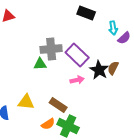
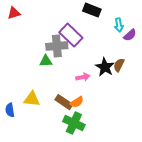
purple rectangle: (77, 55) -> (71, 35), moved
orange semicircle: (48, 124) -> (77, 102), moved

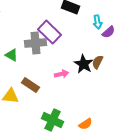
green triangle: (46, 61) -> (12, 55), moved, turned 32
brown rectangle: (64, 102) -> (31, 85), moved
orange semicircle: (77, 102) -> (86, 124), moved

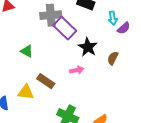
gray cross: (36, 43) -> (51, 15), moved
black star: (84, 64) -> (88, 47), moved

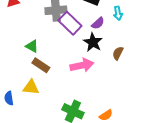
purple semicircle: (124, 28) -> (98, 23), moved
pink arrow: (77, 70) -> (82, 65), size x1.6
brown rectangle: (46, 81) -> (41, 65), moved

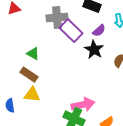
brown rectangle: (41, 65) -> (29, 75), moved
pink arrow: (82, 65) -> (83, 105), moved

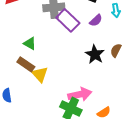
black star: (94, 50) -> (95, 54), moved
yellow triangle: (32, 95) -> (40, 74), moved, turned 42

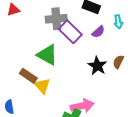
green triangle: (30, 43) -> (47, 55), moved, size x1.6

